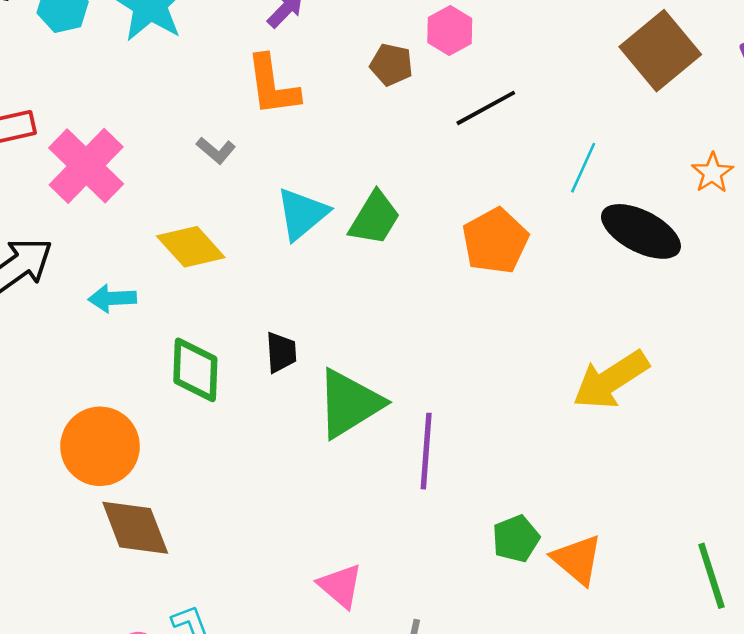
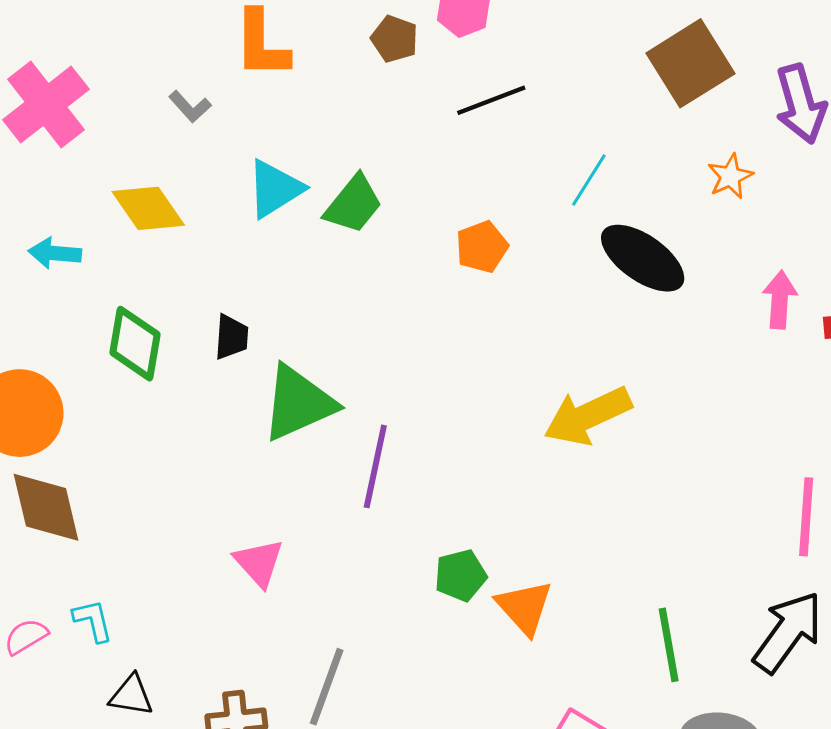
orange star: (712, 173) -> (730, 176), moved
orange pentagon: (495, 241) -> (482, 247), size x0.7
pink triangle: (340, 586) -> (259, 563), moved

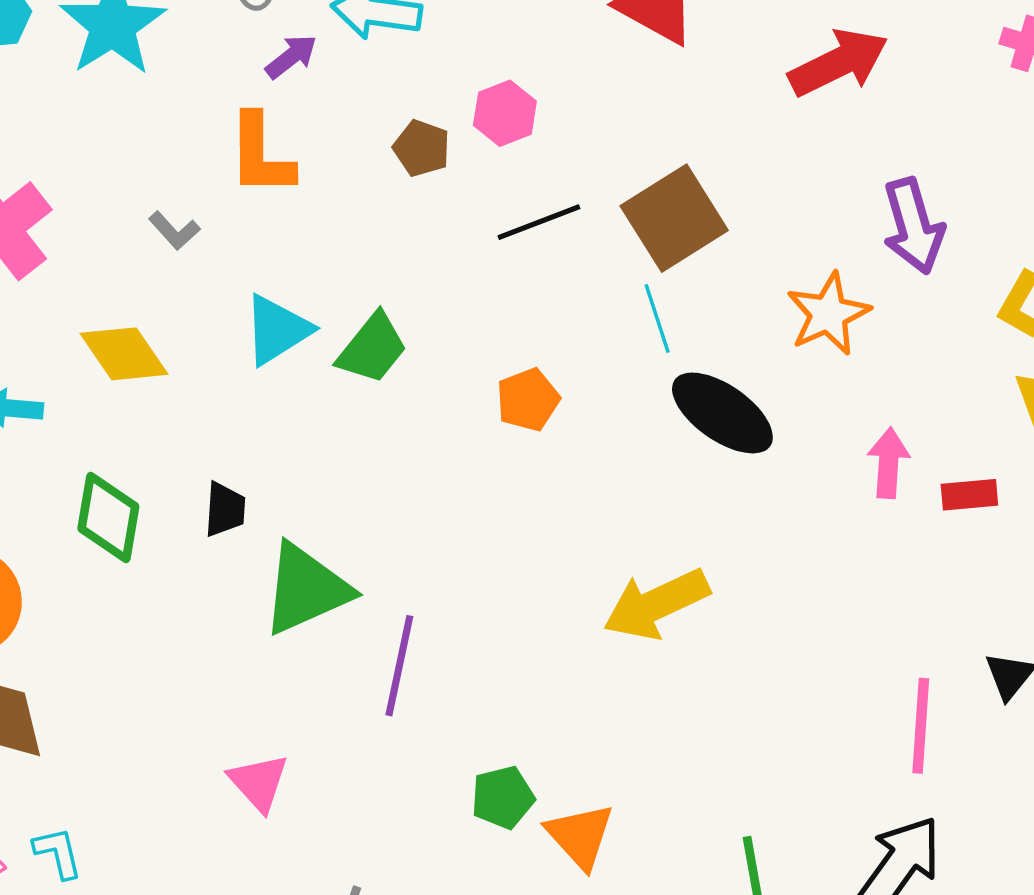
brown square: (690, 63) -> (674, 218), moved
orange star: (730, 176) -> (828, 314), size x1.5
cyan line: (589, 180) -> (657, 318), turned -50

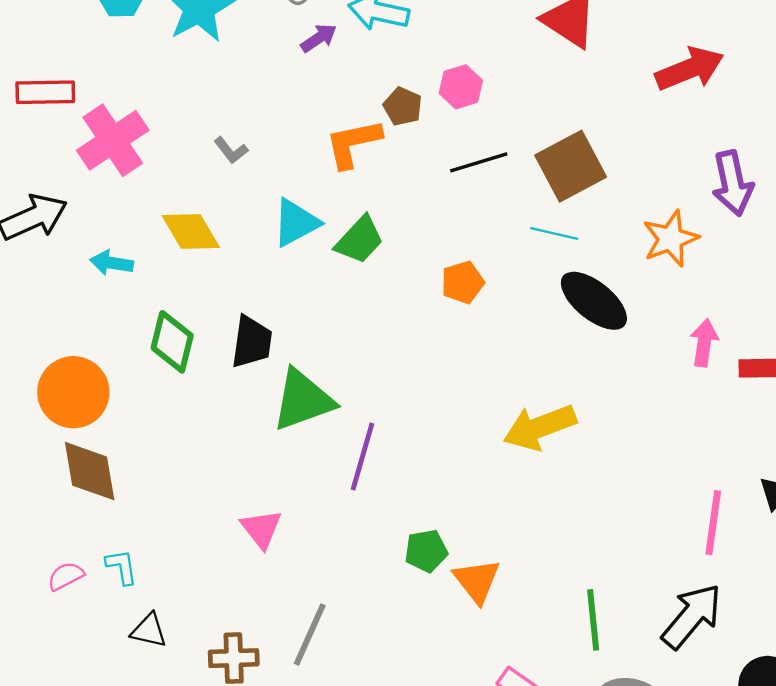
orange L-shape: (261, 155) -> (353, 143), moved, turned 74
cyan line: (657, 318) -> (554, 233), turned -63
black trapezoid: (225, 509) -> (252, 342), size x1.4

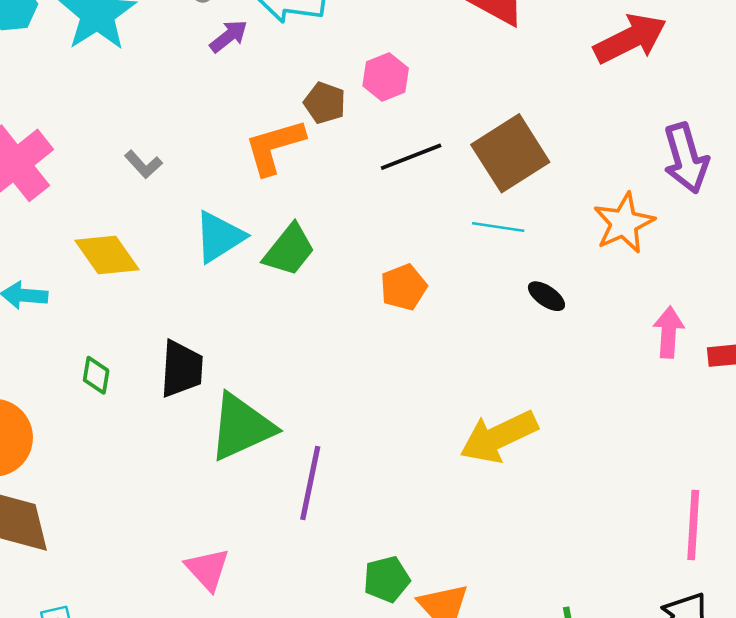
black ellipse: (594, 301) -> (546, 296), size x0.5
green diamond: (172, 342) -> (96, 375), size x0.6

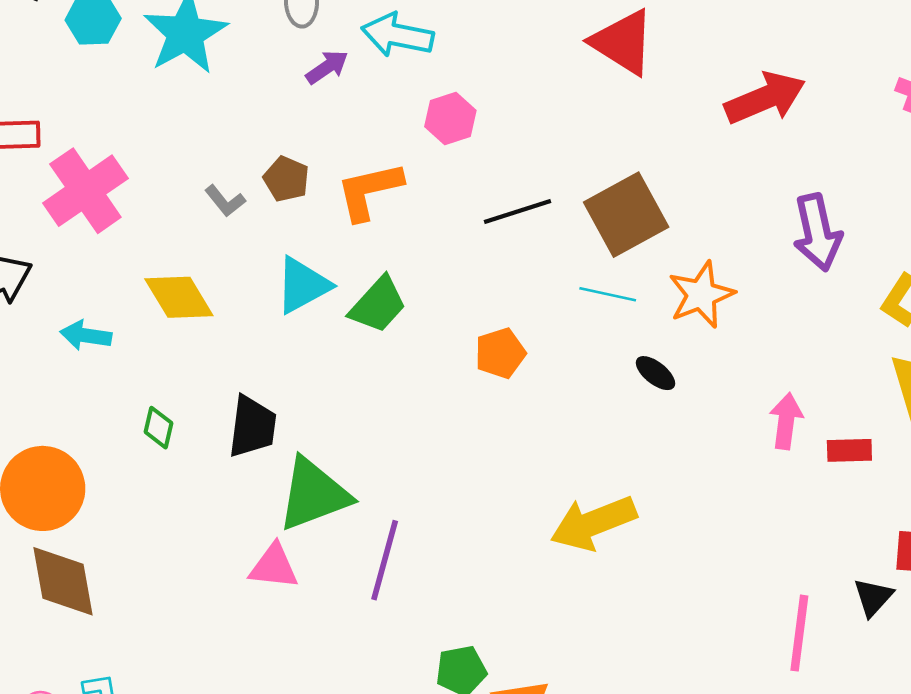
pink hexagon: (386, 77) -> (450, 118), moved
brown pentagon: (325, 103) -> (286, 179), moved
orange star: (624, 223) -> (701, 295), moved
pink triangle: (207, 569) -> (274, 566), moved, turned -45

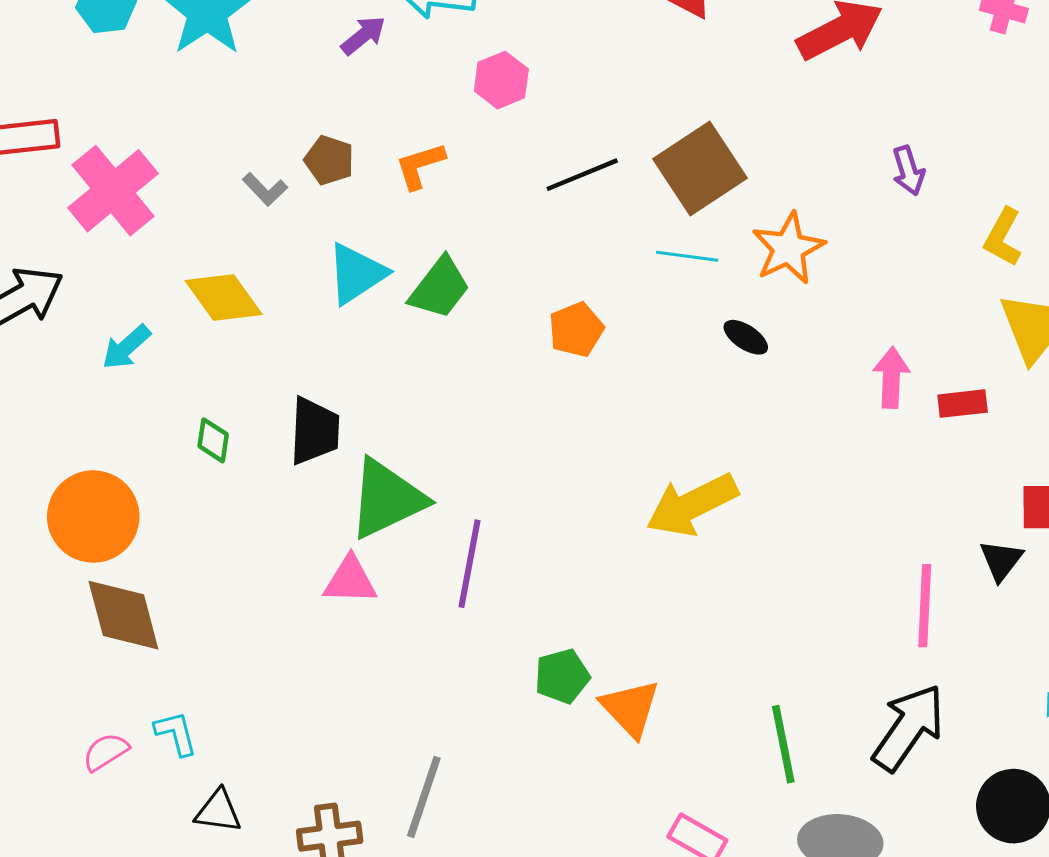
orange L-shape: (369, 191) -> (420, 166), size x0.7
purple arrow: (817, 232) -> (908, 171), size x0.6
cyan arrow: (86, 335) -> (126, 347), turned -45

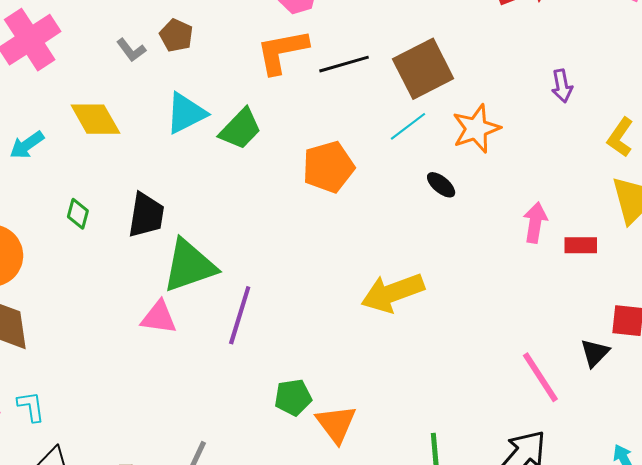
orange L-shape: (420, 166) -> (282, 51), moved, size x1.5
cyan line: (687, 256) -> (408, 126), turned -51
orange pentagon: (576, 330) -> (328, 167), size x1.4
pink line: (925, 606) -> (540, 377), turned -42

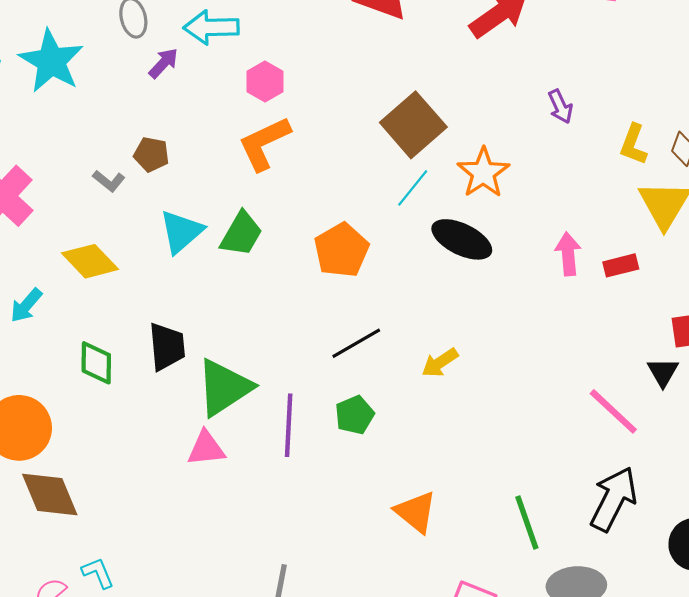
black line: (344, 64) -> (356, 343), moved
black ellipse: (441, 185) -> (462, 239), size x1.8
green diamond: (78, 214) -> (96, 363), size x1.4
yellow arrow: (393, 293) -> (440, 363), size x0.6
green pentagon: (293, 397) -> (355, 415), moved

